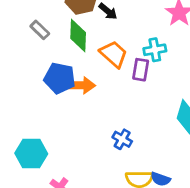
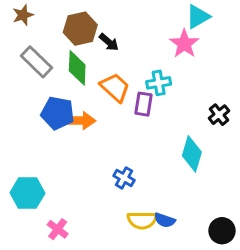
gray rectangle: (40, 30) -> (37, 62), size x1.5

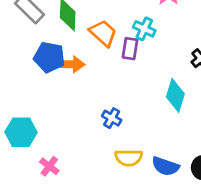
cyan cross: (159, 83) -> (144, 29), turned 35
blue semicircle: (165, 220) -> (165, 166), moved, size x1.4

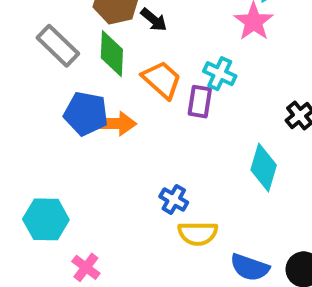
yellow semicircle: (129, 158) -> (198, 233), moved

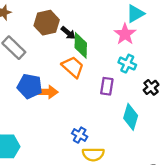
green diamond: (112, 54) -> (81, 45), moved
cyan cross: (220, 74) -> (127, 64), moved
purple rectangle: (200, 102) -> (107, 86), moved

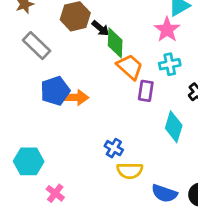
cyan cross: (127, 64) -> (170, 64), turned -36
orange trapezoid: (73, 67) -> (130, 67), moved
blue pentagon: (30, 86) -> (55, 91), turned -30

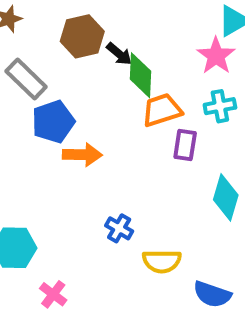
orange trapezoid: (130, 67) -> (162, 110), turned -60
blue pentagon: (55, 91) -> (53, 122), moved
blue cross: (114, 148) -> (119, 228), moved

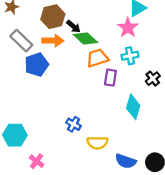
green diamond: (140, 75) -> (85, 38), turned -50
orange arrow: (82, 155) -> (53, 41), moved

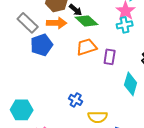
cyan cross: (130, 56) -> (125, 25), moved
orange trapezoid: (97, 58) -> (87, 47), moved

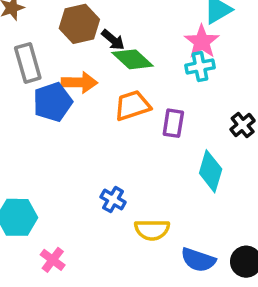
gray rectangle: (28, 23) -> (28, 63), turned 30
orange arrow: (57, 23) -> (79, 82), moved

